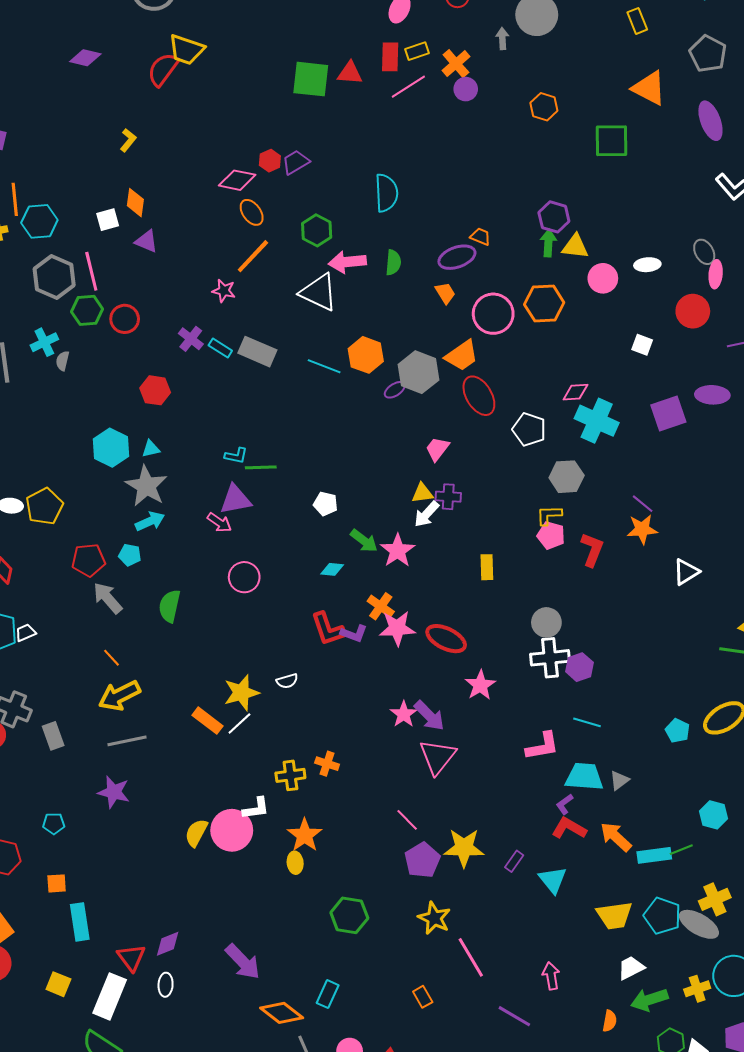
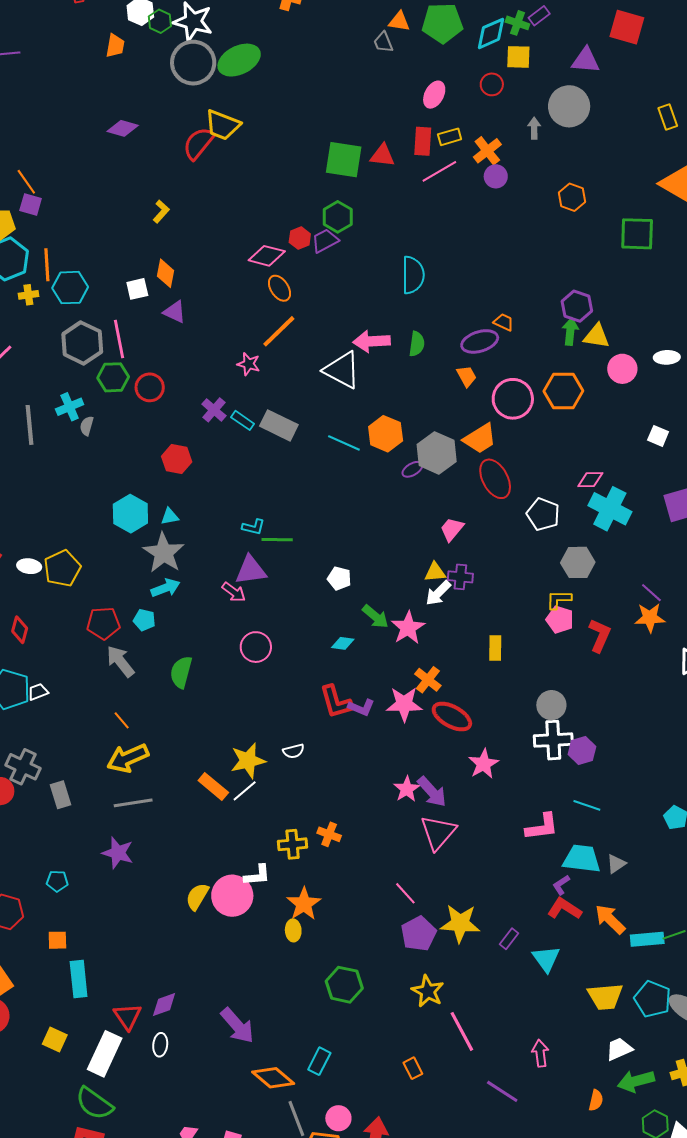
green hexagon: (317, 230) -> (338, 217), moved
orange cross: (381, 606) -> (428, 680), moved

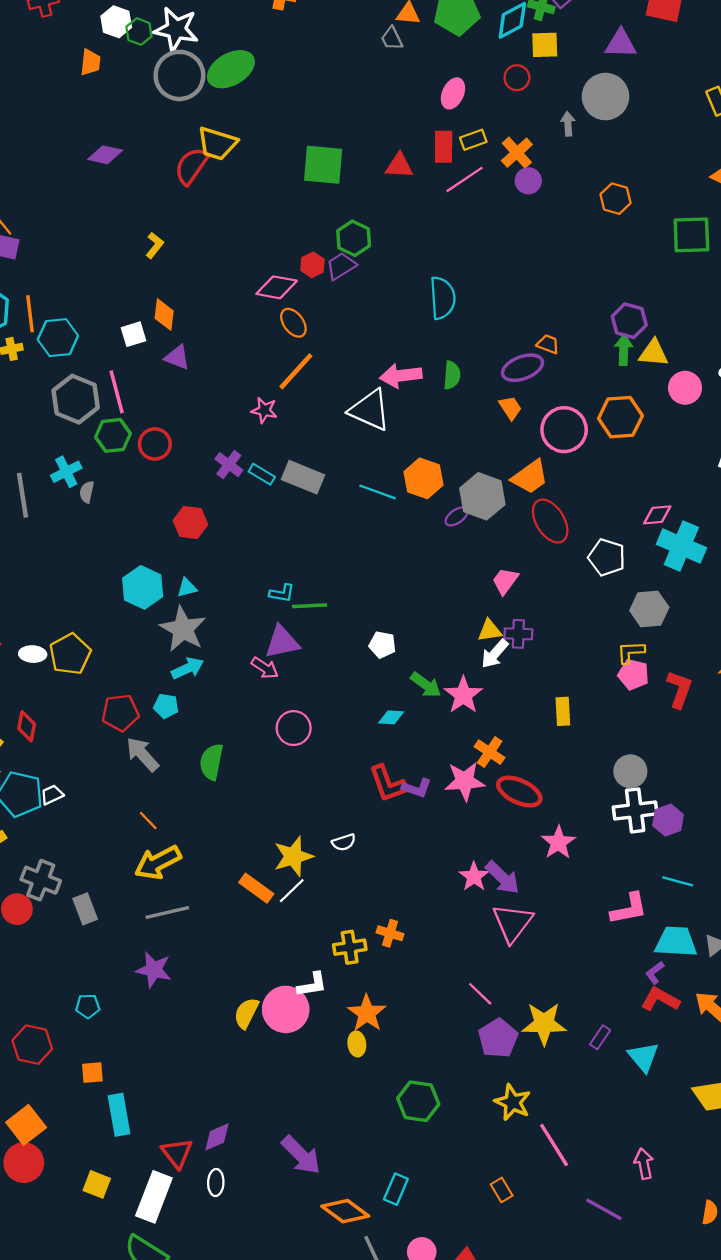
green square: (344, 160) -> (323, 165), moved

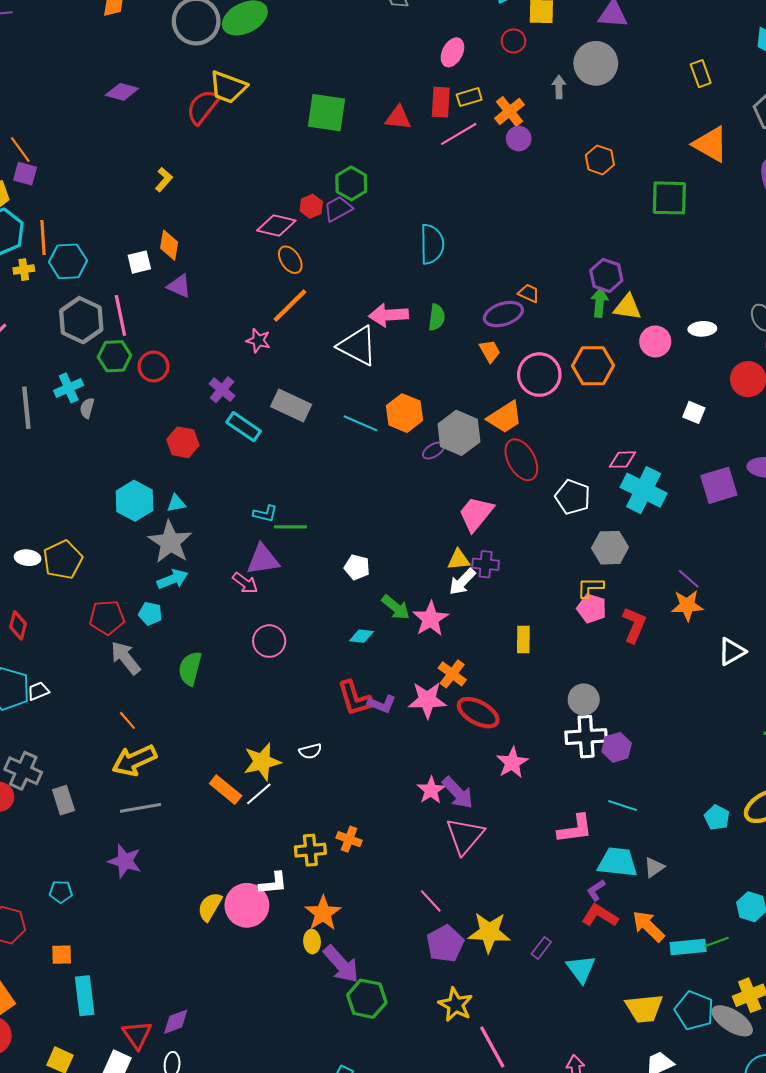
cyan rectangle: (262, 474) -> (244, 427), moved, size x1.4
pink trapezoid: (505, 581) -> (476, 514), size x1.4
purple arrow: (301, 1155) -> (341, 964), moved

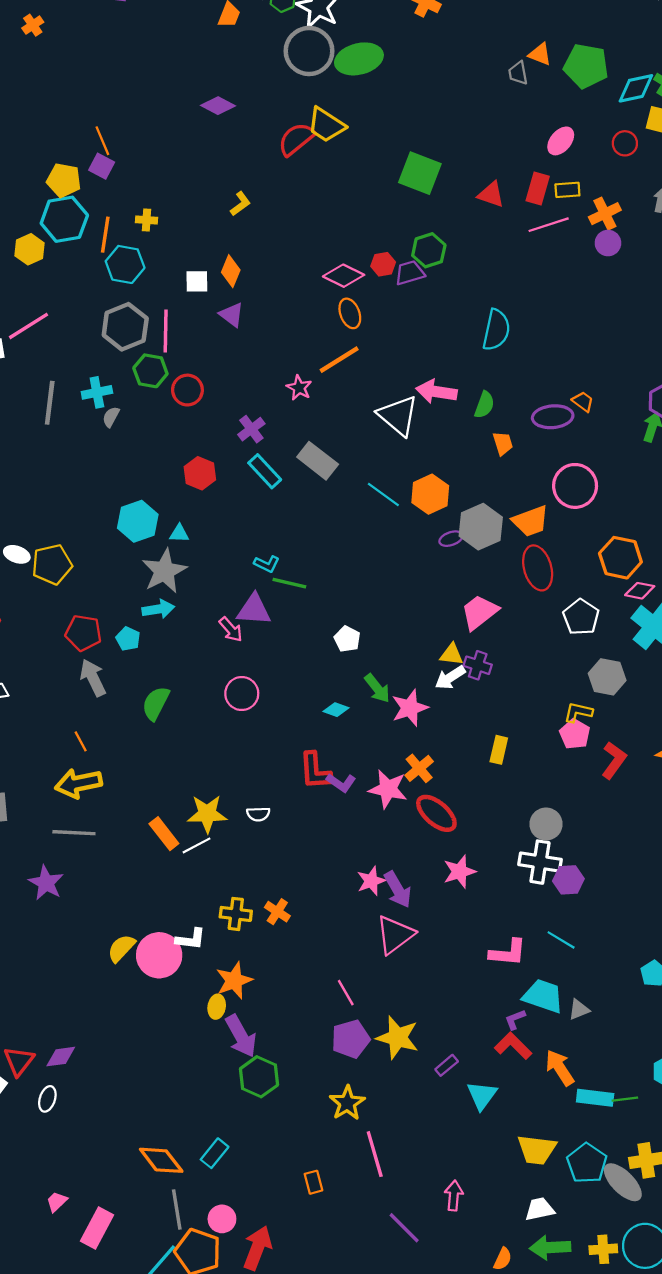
yellow cross: (24, 270) -> (147, 220), moved
orange trapezoid: (490, 351) -> (503, 443), moved
orange hexagon: (593, 366) -> (620, 558), moved

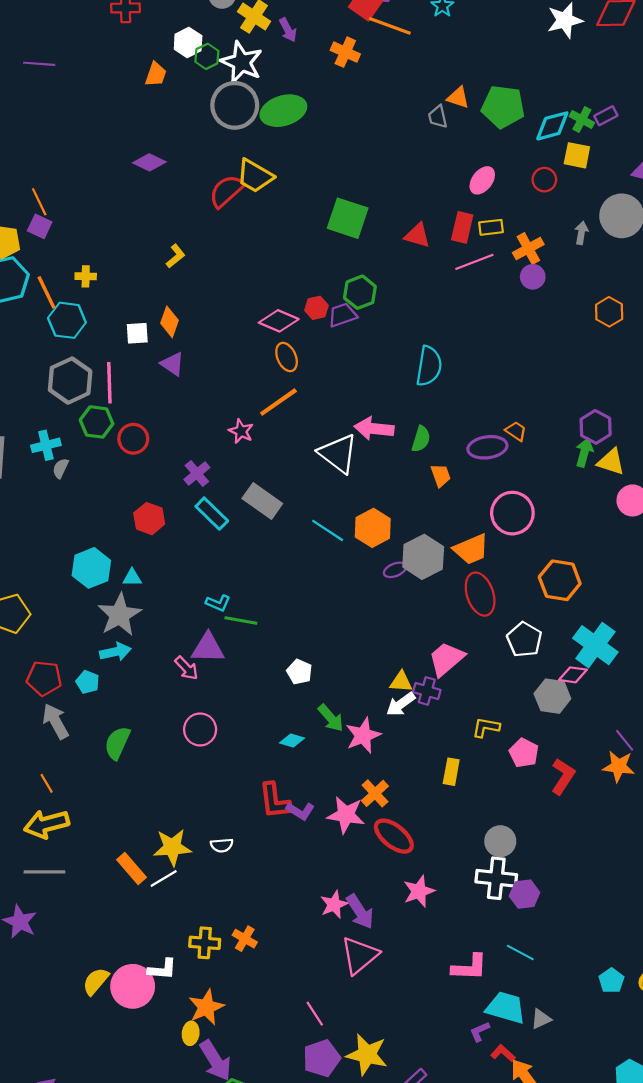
orange line: (105, 235) -> (46, 292), turned -32
pink diamond: (640, 591) -> (573, 675), moved
pink trapezoid: (479, 612) -> (446, 659), moved
yellow L-shape: (578, 712) -> (486, 727), moved
red L-shape: (513, 1046) -> (503, 1053), moved, size x0.7

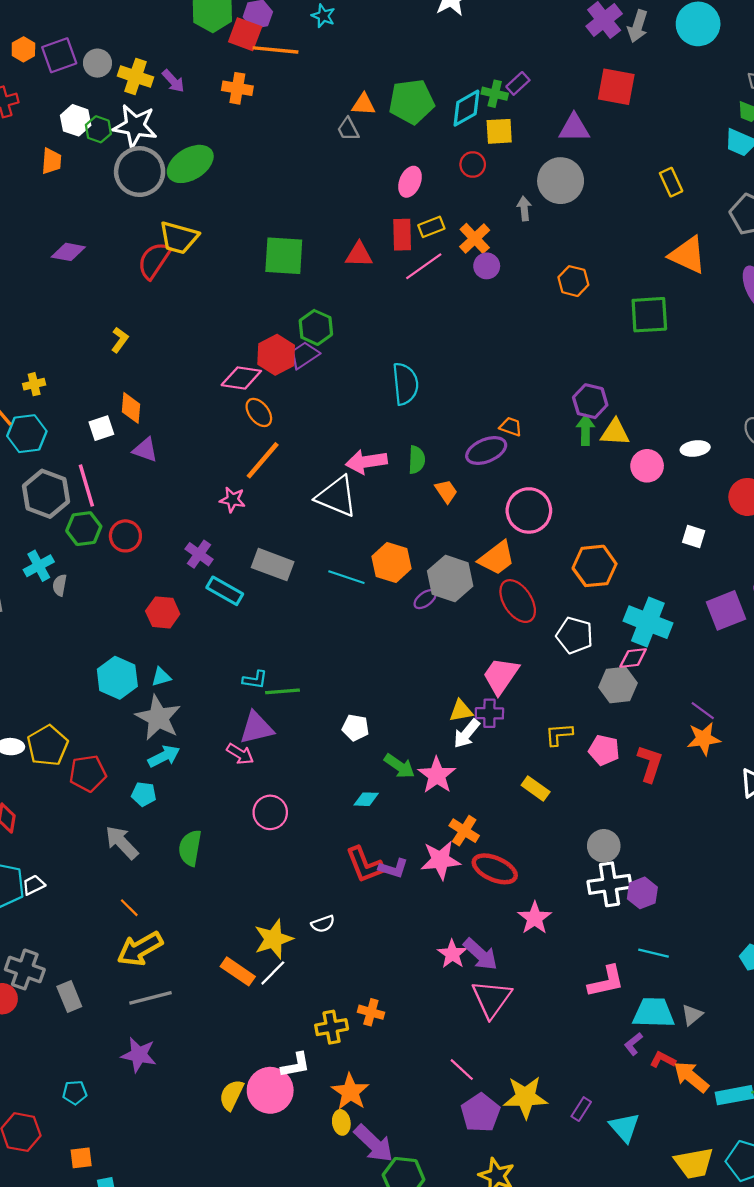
red hexagon: (316, 308) -> (276, 355), size x1.6
red pentagon: (44, 678) -> (88, 773), moved
yellow rectangle: (451, 772) -> (536, 789), turned -50

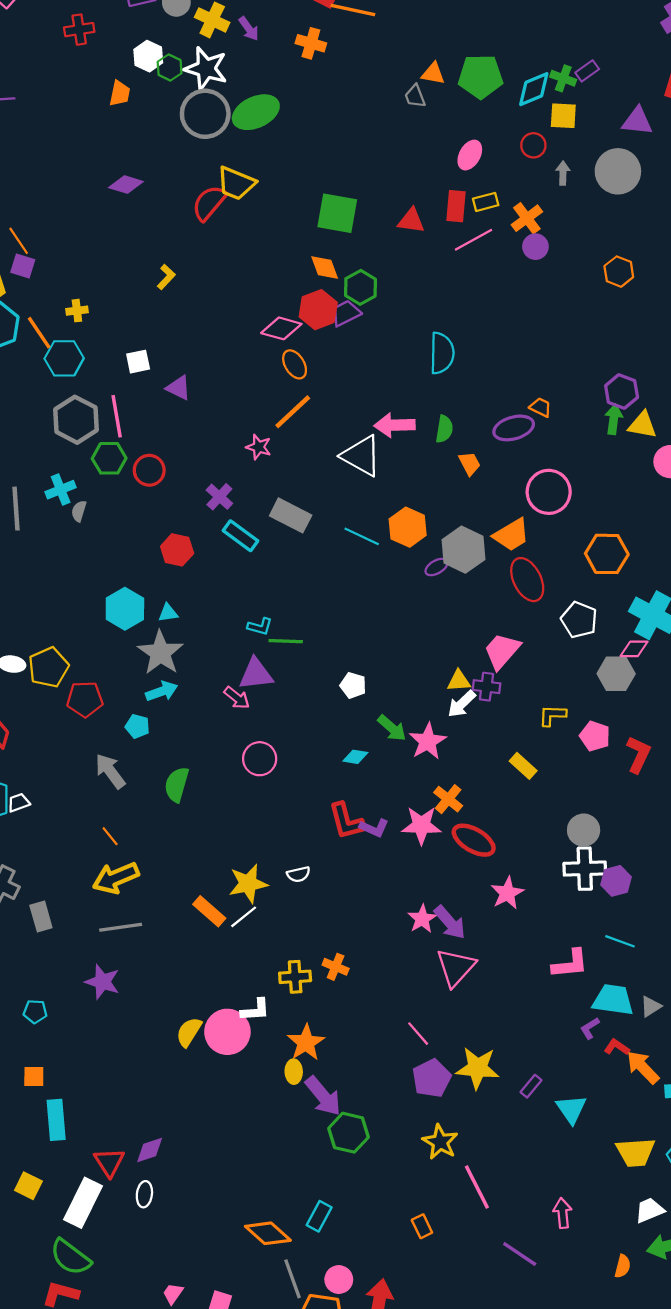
gray arrow: (524, 209) -> (563, 173), moved
orange diamond: (131, 408) -> (325, 268), moved, turned -32

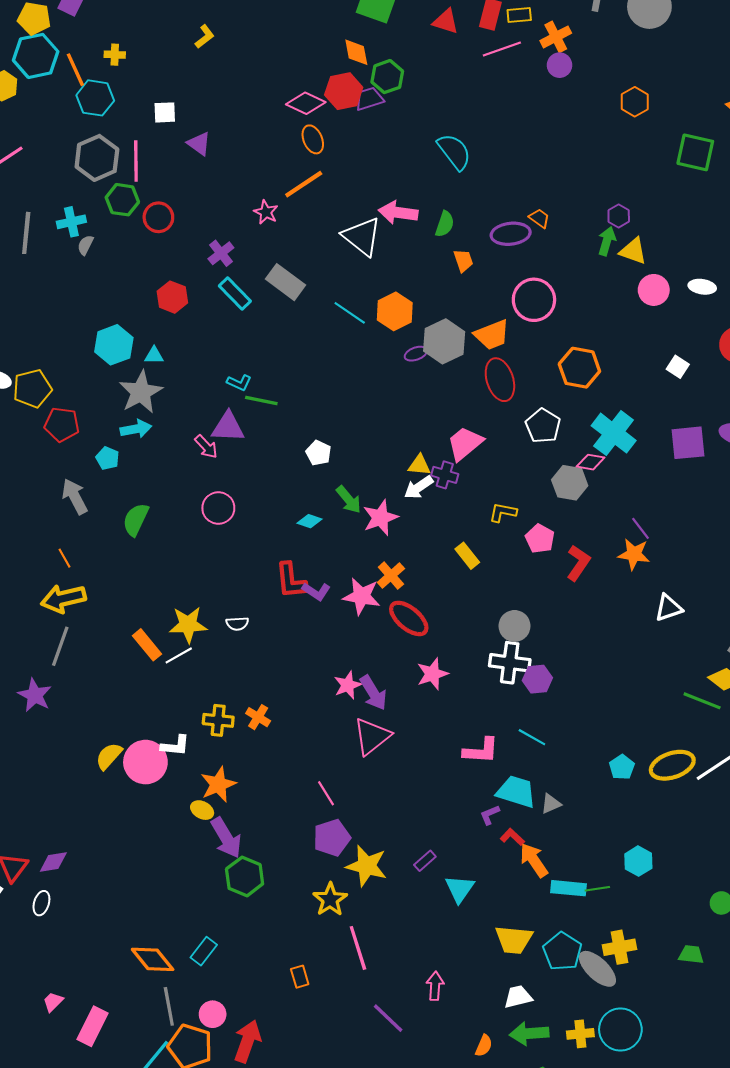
cyan semicircle: (442, 353) -> (454, 152), turned -48
purple hexagon: (622, 392) -> (619, 216), size x0.7
gray line: (121, 927) -> (60, 646), turned -72
yellow star: (478, 1068) -> (367, 866), moved
yellow ellipse: (294, 1072) -> (202, 810), turned -70

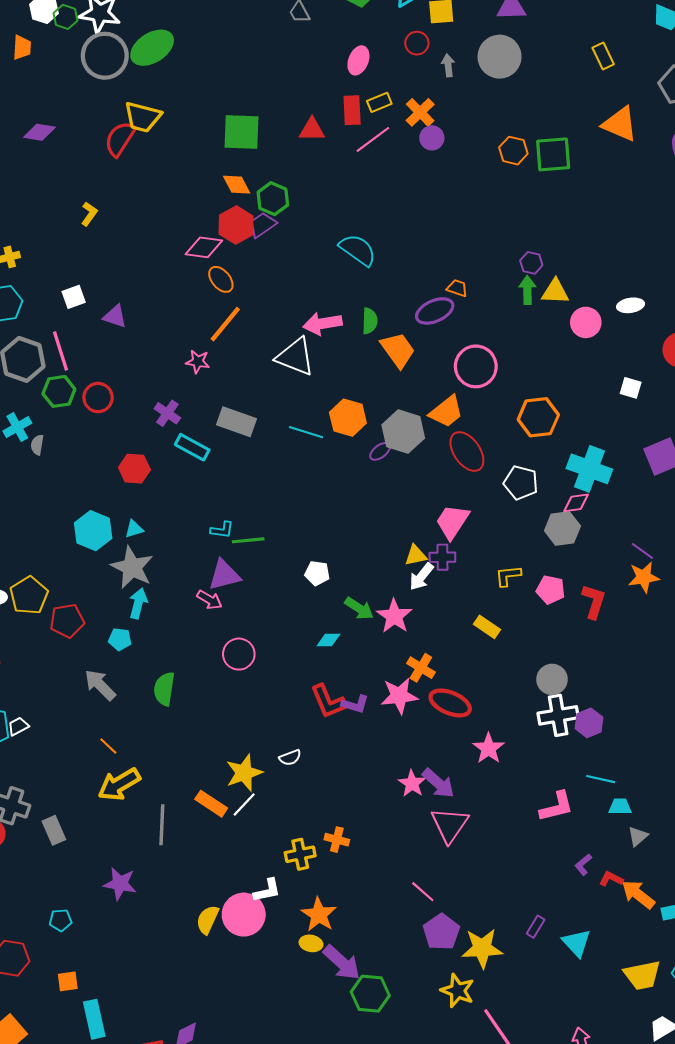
green square: (695, 152) -> (553, 154), moved
orange trapezoid: (463, 261) -> (398, 350), size x1.6
cyan arrow: (136, 429) -> (138, 603), turned -48
gray line: (60, 646) -> (162, 825), moved
cyan trapezoid: (516, 792) -> (620, 806), moved, size x0.6

